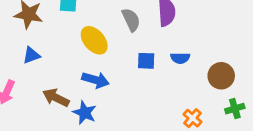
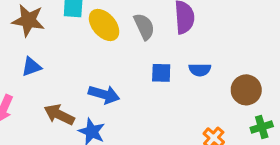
yellow ellipse: (94, 40) -> (104, 25), moved

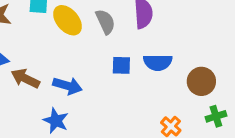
blue semicircle: (200, 70) -> (158, 62), size x1.4
brown arrow: (59, 115) -> (25, 78), moved

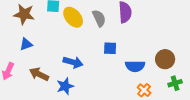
blue semicircle: (158, 62) -> (135, 66), moved
brown arrow: (25, 78) -> (39, 74), moved
blue star: (56, 121) -> (65, 86), turned 30

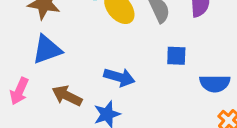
blue triangle: (26, 44) -> (47, 50), size x1.5

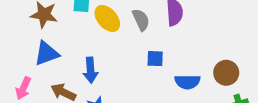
blue arrow: (119, 77) -> (90, 70), moved, turned 70

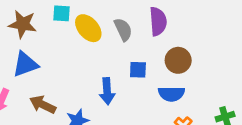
blue arrow: (90, 70) -> (107, 91), moved
brown circle: (226, 73) -> (178, 60), moved

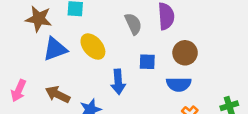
yellow ellipse: (88, 28) -> (93, 47), moved
blue triangle: (25, 64) -> (55, 49), moved

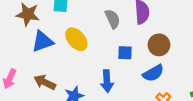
blue arrow: (118, 82) -> (107, 81), moved
blue semicircle: (179, 84) -> (153, 73), turned -30

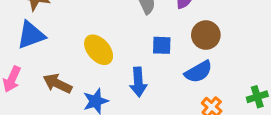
yellow ellipse: (76, 39) -> (99, 50), moved
blue triangle: (42, 41) -> (31, 35), moved

